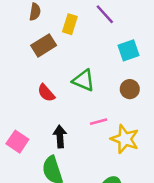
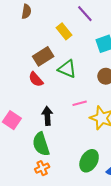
yellow rectangle: (70, 24) -> (64, 31), moved, turned -56
brown rectangle: (44, 45) -> (43, 56), moved

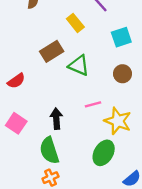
red semicircle: (36, 79) -> (16, 81), moved, turned -84
green ellipse: (89, 161) -> (104, 153), moved

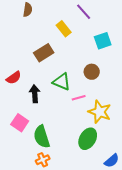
green triangle: (79, 65) -> (62, 82), moved
brown circle: (123, 74) -> (92, 72), moved
black arrow: (56, 119) -> (35, 94), moved
pink square: (16, 123) -> (20, 123), moved

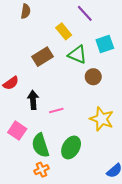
green triangle: (62, 82) -> (77, 55), moved
pink line: (79, 98) -> (56, 111), moved
green ellipse: (88, 139) -> (71, 147), moved

